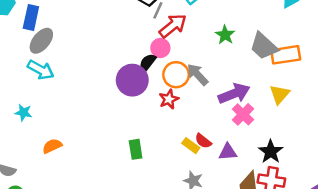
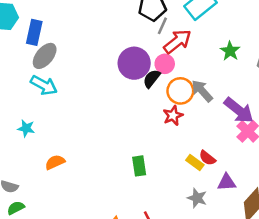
purple circle: (132, 80) -> (134, 63), moved
purple arrow: (234, 94) -> (239, 110), turned 60
purple triangle: (228, 152) -> (227, 182), moved

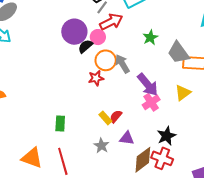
red semicircle: (207, 158) -> (116, 116), turned 80
green rectangle: (139, 166) -> (60, 124), moved

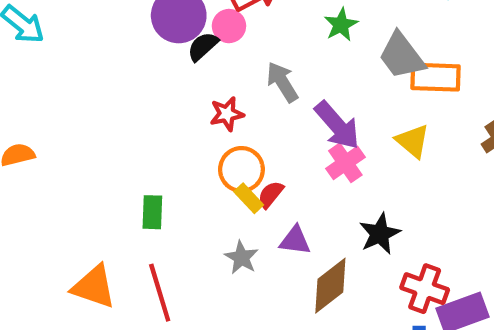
orange circle: (106, 60) -> (241, 169), moved
yellow triangle: (183, 93) -> (413, 141), turned -42
red cross: (162, 158) -> (425, 289), moved

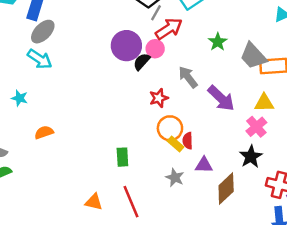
yellow triangle: (413, 141) -> (264, 103), turned -36
pink cross: (345, 163) -> (256, 127), moved
red semicircle: (271, 194) -> (188, 141), turned -35
orange triangle: (94, 287) -> (94, 202), size x0.7

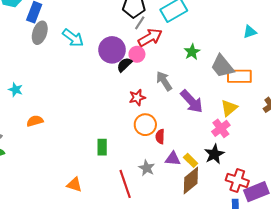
gray ellipse: (43, 32) -> (40, 33), turned -30
cyan arrow: (40, 59) -> (73, 38), moved
yellow triangle: (264, 103) -> (229, 108), turned -42
yellow rectangle: (176, 144) -> (191, 160), moved
red line: (131, 202) -> (125, 184), moved

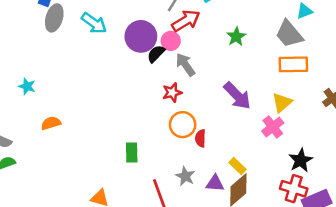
gray trapezoid: (222, 66) -> (289, 34), moved
gray arrow: (164, 81) -> (185, 65), moved
black star: (214, 154) -> (301, 160), moved
purple triangle: (173, 159) -> (215, 183), moved

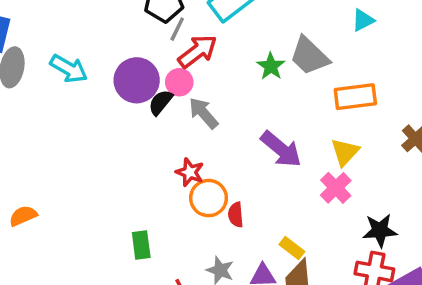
gray trapezoid: (289, 34) -> (309, 56), moved
red star: (172, 93) -> (190, 172), moved, turned -30
black star: (301, 160) -> (380, 230), turned 30

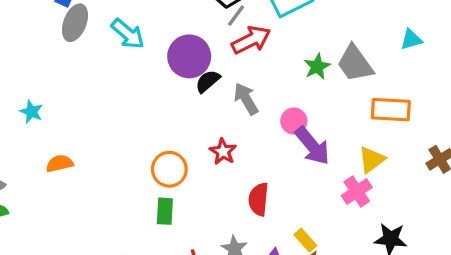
pink circle: (179, 82) -> (294, 121), moved
orange circle: (209, 198) -> (169, 169), moved
red semicircle: (236, 215) -> (259, 199), size x1.4

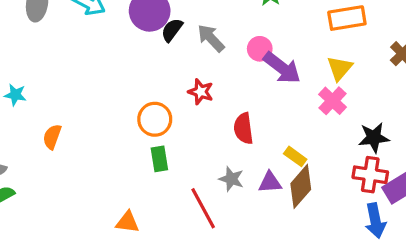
orange semicircle: (60, 163) -> (52, 137), turned -45

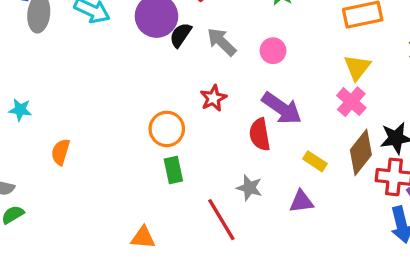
purple arrow: (282, 68) -> (282, 108), moved
red star: (201, 92) -> (213, 98), turned 30
purple triangle: (270, 182) -> (301, 202), moved
brown diamond: (301, 186) -> (361, 152), moved

